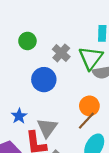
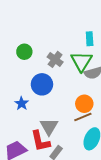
blue star: (19, 116) -> (22, 103), moved
brown line: (86, 121) -> (83, 117), turned 30

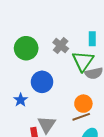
green circle: (24, 52) -> (26, 48), size x1.5
gray cross: (55, 59) -> (61, 46), moved

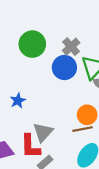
blue circle: (42, 82) -> (64, 67), moved

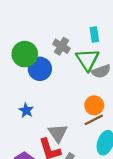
blue circle: (64, 67) -> (40, 69), moved

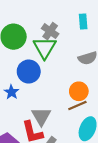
green triangle: (87, 60) -> (45, 48), moved
blue circle: (40, 69) -> (29, 72), moved

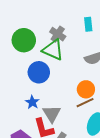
green triangle: (45, 48) -> (53, 50), turned -35
blue star: (11, 92) -> (32, 102), moved

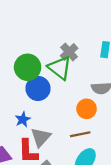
green circle: (24, 40) -> (28, 67), moved
orange circle: (86, 89) -> (87, 109), moved

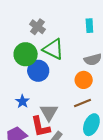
gray cross: (69, 52) -> (37, 27), moved
blue star: (23, 119) -> (22, 101), moved

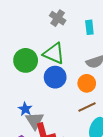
gray cross: (37, 27) -> (58, 18), moved
blue circle: (38, 71) -> (55, 77), moved
gray triangle: (49, 112) -> (35, 120), moved

